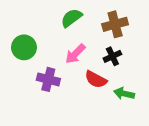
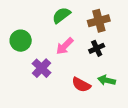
purple cross: (48, 79) -> (42, 68), turned 30
red semicircle: (96, 79) -> (81, 85), moved

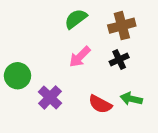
green circle: (21, 41) -> (17, 76), moved
purple cross: (42, 68) -> (50, 97), moved

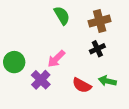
green semicircle: (76, 19) -> (62, 15), turned 96
pink arrow: (80, 57) -> (56, 59), moved

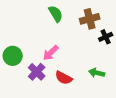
black cross: (97, 49) -> (106, 37), moved
red semicircle: (82, 85) -> (64, 78), moved

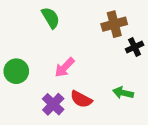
green semicircle: (56, 14) -> (51, 18), moved
purple cross: (37, 72) -> (53, 104), moved

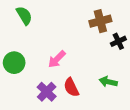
green semicircle: (51, 18) -> (24, 16), moved
red semicircle: (81, 99) -> (71, 87), turned 36

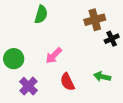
green semicircle: (24, 16) -> (41, 14), moved, turned 48
purple cross: (47, 92) -> (28, 86), moved

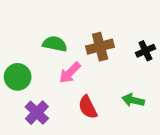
green semicircle: (41, 14) -> (55, 44), moved, turned -96
brown cross: (95, 20) -> (100, 47), moved

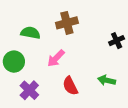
green semicircle: (55, 44) -> (30, 33), moved
brown cross: (100, 47) -> (67, 23), moved

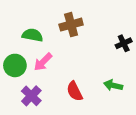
pink arrow: (56, 58) -> (43, 62), moved

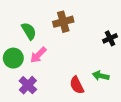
green semicircle: (32, 35) -> (29, 31), turned 48
red semicircle: (75, 91) -> (77, 85), moved

